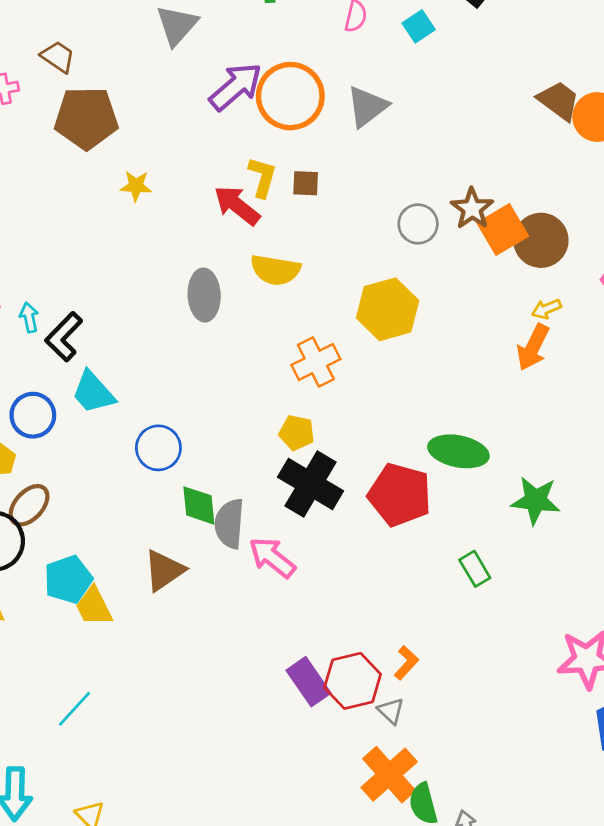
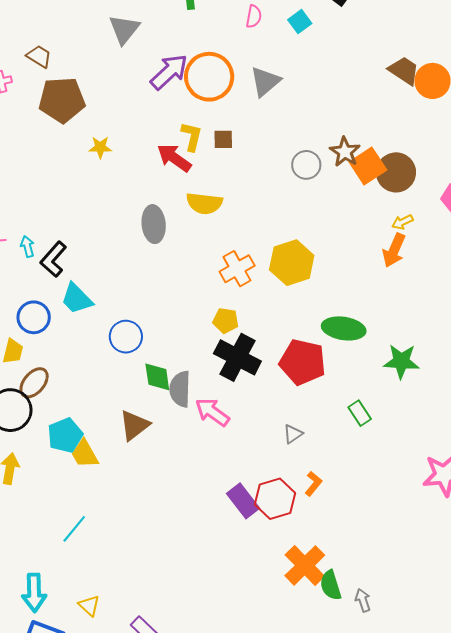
yellow hexagon: (388, 309) -> (292, 263), moved
gray triangle: (391, 711) -> (293, 434), moved, turned 45

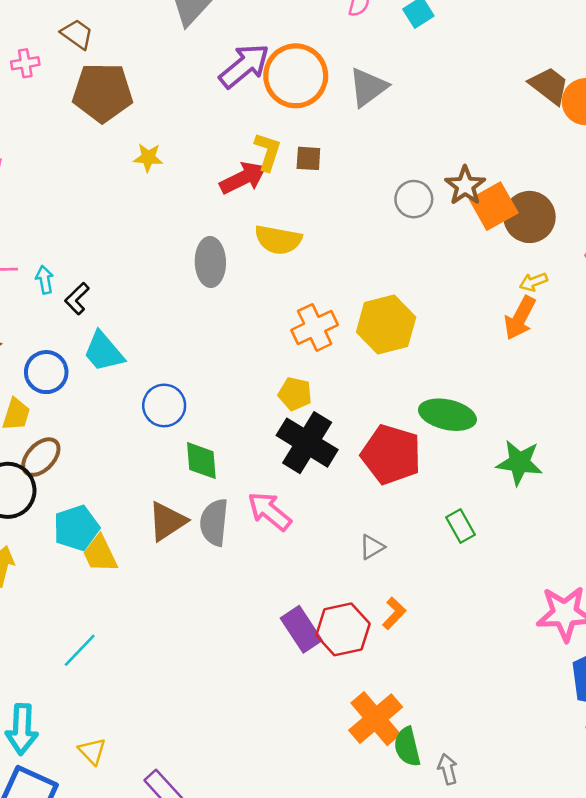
red arrow: (174, 158) -> (243, 178), turned 114
black L-shape: (53, 259) -> (77, 299), size x0.7
gray semicircle: (180, 389) -> (214, 522), moved

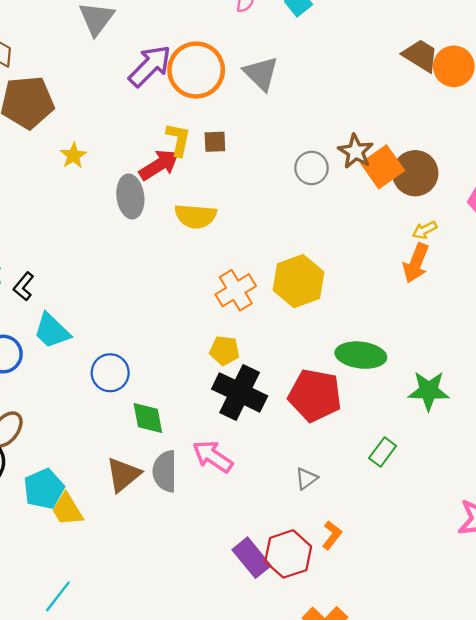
gray triangle: (368, 87) -> (261, 73), turned -33
yellow star: (148, 158) -> (73, 156), turned -30
gray ellipse: (210, 262) -> (130, 196), moved
green rectangle: (461, 526) -> (383, 452), turned 72

